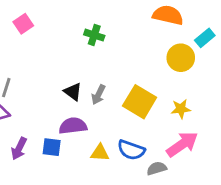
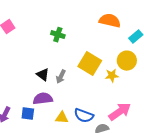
yellow circle: (181, 58) -> (127, 61), moved
yellow square: (140, 102) -> (90, 64), moved
yellow star: (181, 109) -> (112, 76), moved

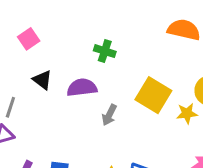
black triangle: (43, 75) -> (42, 80), moved
purple semicircle: (43, 99) -> (82, 88), moved

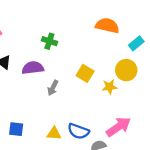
yellow square: (153, 95) -> (85, 73), size x0.7

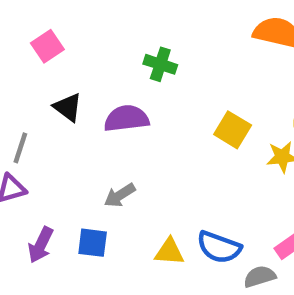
gray arrow: (53, 88) -> (120, 195), moved, turned 32

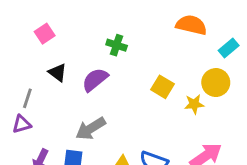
purple semicircle: (126, 119) -> (95, 80), turned -32
gray arrow: (120, 195) -> (91, 129), size x1.5

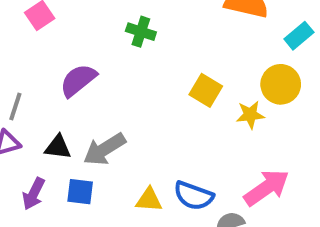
black triangle: (58, 72) -> (58, 147), moved, turned -30
purple semicircle: (95, 80) -> (78, 80), moved

